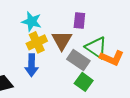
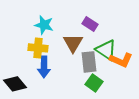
purple rectangle: (79, 20) -> (90, 24), turned -63
yellow cross: (37, 42) -> (38, 48), moved, turned 30
gray rectangle: (78, 60) -> (89, 62), turned 50

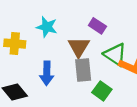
yellow cross: (38, 48) -> (15, 44), moved
gray rectangle: (89, 62) -> (83, 70), moved

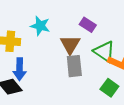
blue arrow: (47, 73) -> (20, 69), moved
green square: (102, 91) -> (109, 88), moved

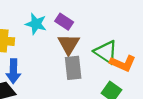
purple rectangle: (88, 25) -> (64, 22), moved

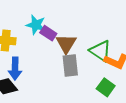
purple rectangle: (64, 22) -> (48, 33), moved

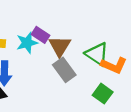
cyan star: (36, 25) -> (27, 43), moved, turned -30
gray rectangle: (70, 65) -> (64, 70), turned -30

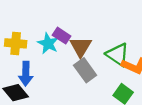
cyan star: (27, 43) -> (48, 43), turned -30

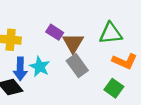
cyan star: (48, 43) -> (40, 67), moved
green triangle: (118, 55) -> (111, 33), moved, turned -40

